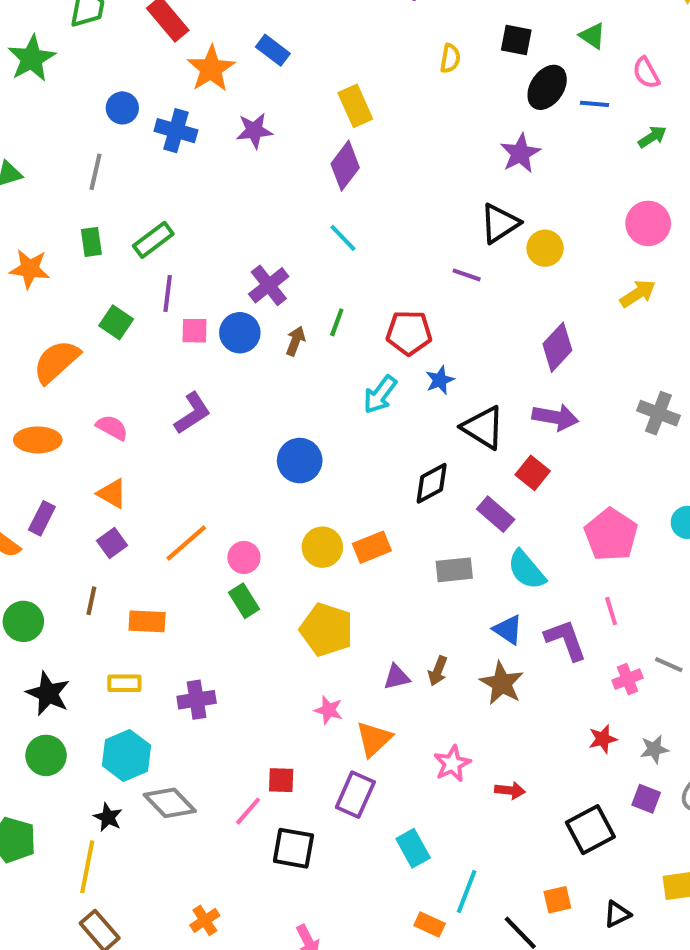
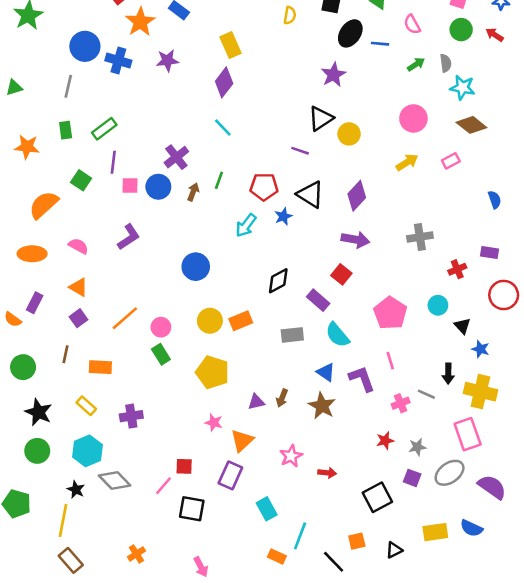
blue circle: (122, 108) -> (85, 46), size x1.5
gray cross: (658, 413) -> (420, 237), turned -30
black triangle: (483, 428) -> (310, 194), moved
yellow rectangle: (124, 683) -> (86, 406), turned 42

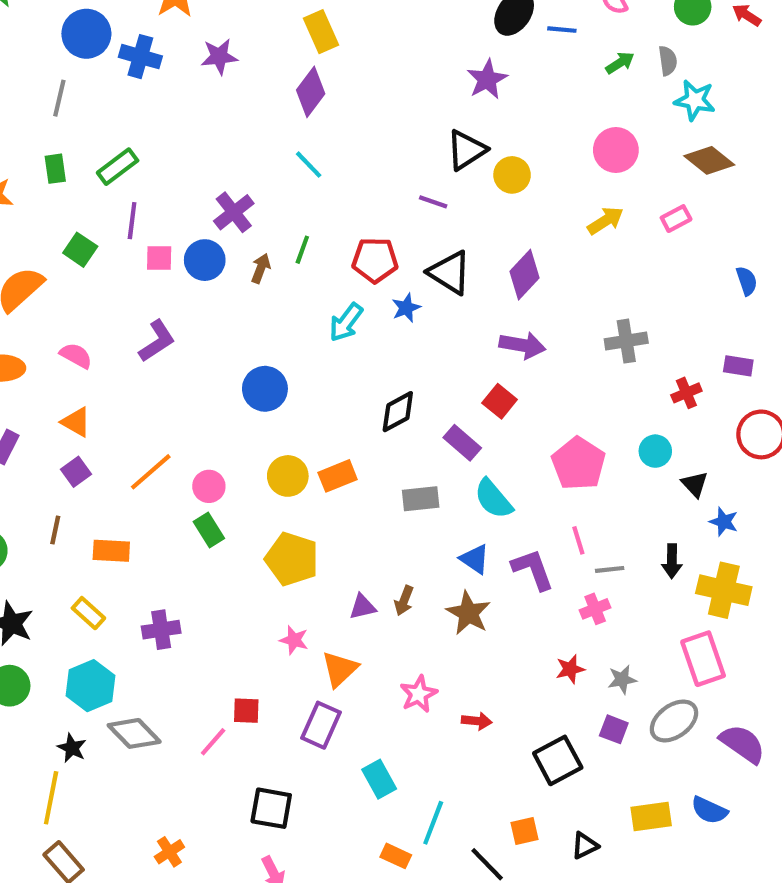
gray line: (426, 394) -> (610, 569), moved, turned -30
black square: (192, 509) -> (271, 808), moved

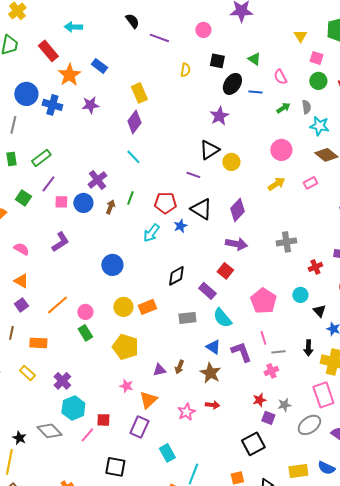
purple line: (132, 221) -> (48, 184), turned 30
purple cross: (161, 630) -> (62, 381), turned -36
cyan hexagon: (91, 686) -> (73, 408), moved
red arrow: (477, 721) -> (212, 405), moved
purple square: (614, 729) -> (268, 418), moved

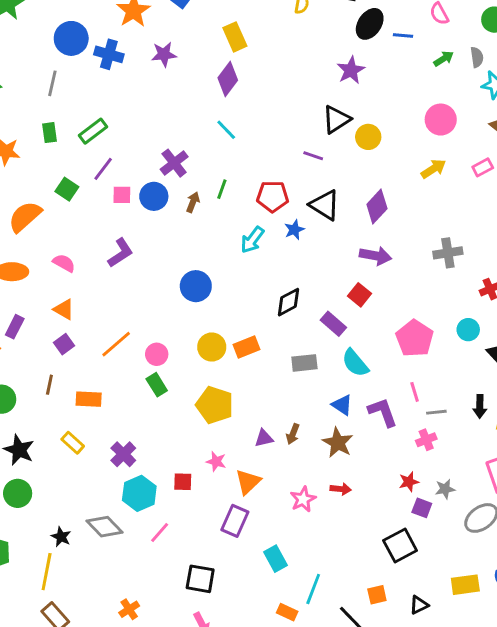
red square: (103, 420) -> (183, 482), moved

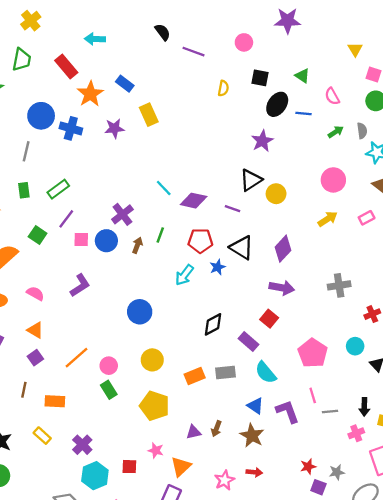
yellow rectangle: (235, 37) -> (149, 115), moved
purple diamond: (228, 79) -> (194, 201), moved, turned 65
orange rectangle: (247, 347) -> (195, 376), moved
pink cross: (426, 440) -> (356, 433), moved

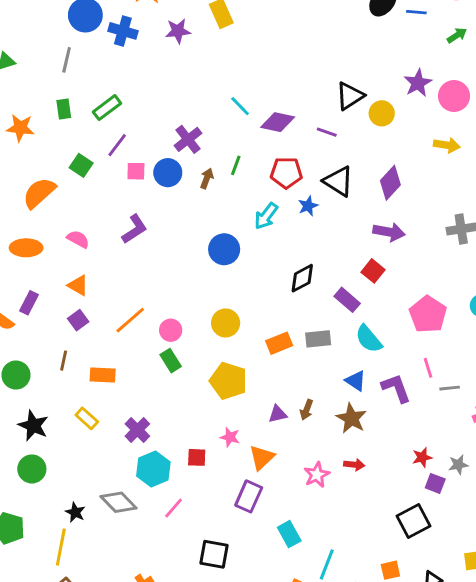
purple star: (262, 141) -> (418, 83), moved
yellow arrow: (328, 219) -> (447, 145), turned 42
blue circle: (140, 312) -> (224, 249), moved

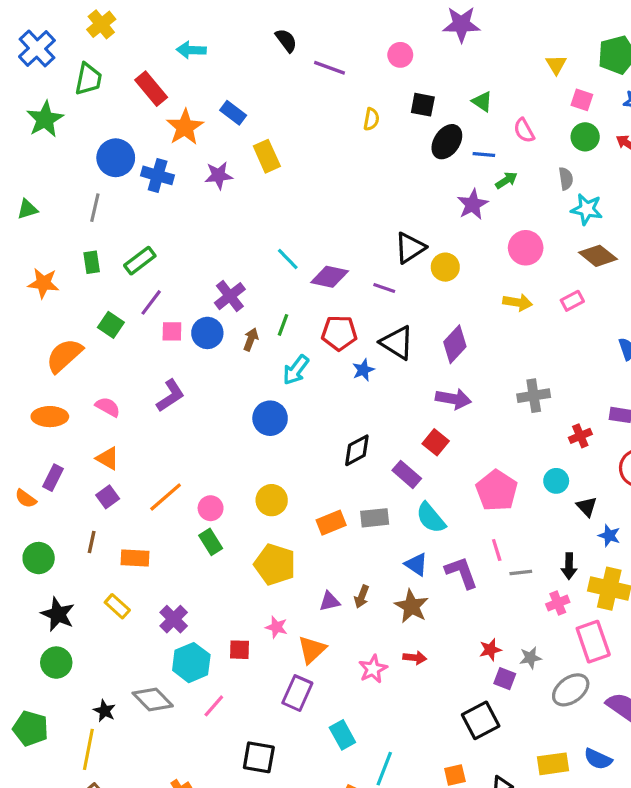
green arrow: (457, 35) -> (506, 180), moved
purple star: (418, 83) -> (473, 204), moved
cyan arrow: (266, 216) -> (296, 370), moved

